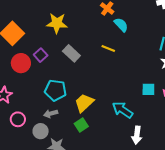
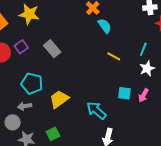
yellow star: (57, 23) -> (29, 14), moved
yellow line: (108, 48) -> (114, 56), moved
green square: (81, 125) -> (53, 134), moved

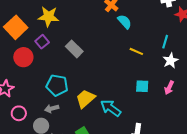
purple square: (21, 47) -> (42, 42), moved
cyan square: (125, 93) -> (142, 86), moved
cyan arrow: (96, 110) -> (111, 108), moved

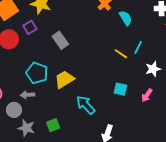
cyan semicircle: (125, 22) -> (126, 18), moved
cyan line: (165, 42) -> (138, 47), moved
yellow trapezoid: (85, 99) -> (64, 79), moved

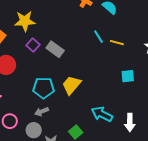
purple square: (30, 27) -> (33, 45), moved
cyan line: (138, 47) -> (99, 37), moved, turned -40
cyan arrow: (86, 105) -> (102, 114), moved

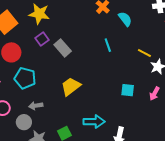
yellow line: (117, 43) -> (144, 53), moved
cyan pentagon: (44, 88) -> (25, 78), moved
cyan arrow: (102, 114) -> (94, 122), turned 140

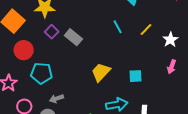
yellow line: (144, 53) -> (146, 29), moved, turned -64
yellow trapezoid: (71, 86) -> (101, 72), moved
cyan square: (128, 90) -> (135, 76), moved

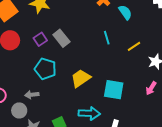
purple square: (52, 32) -> (40, 39), moved
cyan pentagon: (41, 73) -> (45, 69), moved
cyan square: (135, 76) -> (114, 90), size x1.5

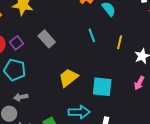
purple square: (40, 39) -> (17, 43), moved
yellow line: (134, 46) -> (120, 42), turned -40
cyan pentagon: (45, 69) -> (15, 70), moved

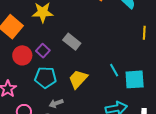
cyan line: (92, 35) -> (114, 70), moved
yellow trapezoid: (68, 78) -> (78, 79), moved

